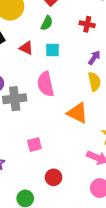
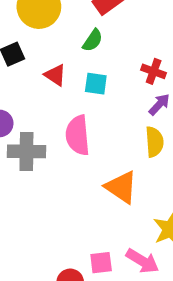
red cross: (87, 24) -> (154, 71), moved
pink square: (34, 145) -> (101, 263), moved

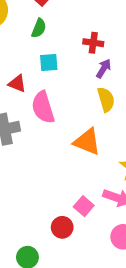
red triangle: (55, 75) -> (17, 83), moved
pink square: (101, 263) -> (84, 206), turned -30

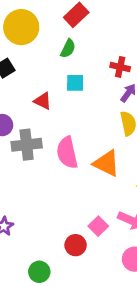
pink semicircle: (43, 107) -> (67, 153), moved

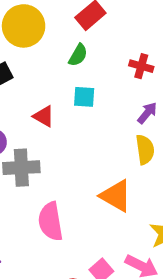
red cross: (120, 67) -> (141, 66), moved
pink semicircle: (67, 153) -> (50, 221), moved

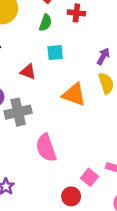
red cross: (141, 66) -> (76, 13), moved
orange triangle: (116, 196) -> (74, 95), moved

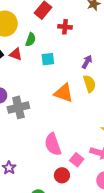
green semicircle: (45, 23) -> (31, 40), moved
red triangle: (28, 72) -> (16, 54), moved
pink semicircle: (46, 148) -> (53, 144), moved

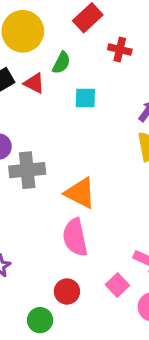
orange triangle: (64, 93) -> (80, 193), moved
pink square: (77, 160) -> (117, 285), moved
red circle: (62, 175) -> (67, 291), moved

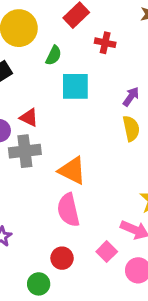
red triangle: (34, 83) -> (29, 118), moved
cyan square: (85, 98) -> (75, 86), size x1.5

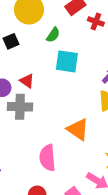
red cross: (105, 43) -> (96, 22), moved
orange triangle: (72, 171) -> (78, 129), moved

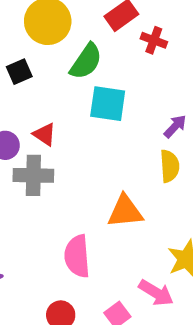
green semicircle: (53, 35) -> (86, 61), size x1.5
orange triangle: (78, 129) -> (125, 211), turned -40

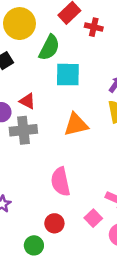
orange triangle: (125, 211) -> (76, 125), moved

